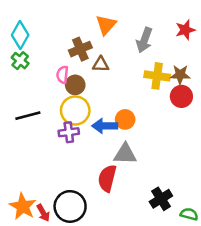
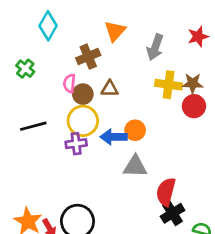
cyan diamond: (20, 35) -> (48, 26), moved
brown triangle: (101, 64) -> (110, 89), moved
red semicircle: (107, 178) -> (166, 192), moved

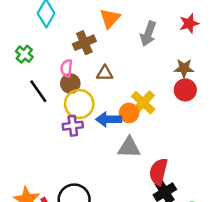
yellow cross: (169, 85) -> (143, 103), moved, turned 35
brown circle: (83, 94) -> (70, 84), moved
black line: (33, 126) -> (38, 91), moved, turned 70

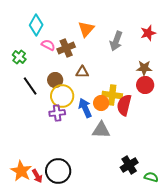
pink semicircle: (66, 68) -> (48, 45), moved, turned 112
yellow cross: (143, 103) -> (112, 95), turned -36
blue arrow: (109, 119) -> (85, 108), turned 66
red semicircle: (158, 172) -> (124, 105), moved

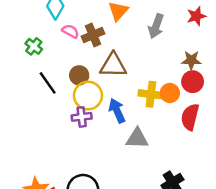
brown triangle: (82, 72) -> (113, 65), size x1.6
orange circle: (101, 103) -> (170, 93), moved
red semicircle: (124, 105) -> (190, 117), moved

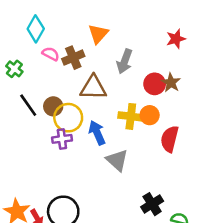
gray arrow: (156, 26) -> (125, 61), moved
brown star: (191, 60) -> (171, 83), turned 30
brown circle: (79, 75) -> (53, 106), moved
red circle: (193, 82) -> (155, 84), moved
gray triangle: (137, 138) -> (117, 160), turned 40

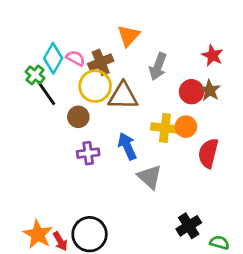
cyan diamond: (36, 29) -> (53, 58), moved
red star: (176, 39) -> (212, 55), moved, turned -30
black line: (28, 105) -> (46, 93), moved
yellow circle: (68, 118) -> (95, 86), moved

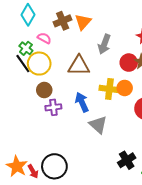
cyan diamond: (53, 58) -> (28, 15), moved
brown cross: (101, 62) -> (63, 21), moved
green cross: (35, 75) -> (26, 48), moved
yellow circle: (95, 86) -> (39, 64), moved
brown circle: (78, 117) -> (44, 90), moved

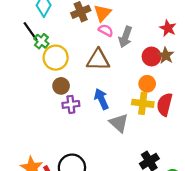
pink semicircle: (44, 38) -> (106, 30), moved
black line: (23, 64) -> (31, 31), moved
yellow cross: (109, 89) -> (143, 103), moved

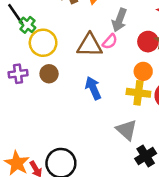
pink semicircle: (106, 30) -> (110, 42), moved, turned 104
purple cross: (71, 104) -> (18, 74), moved
gray triangle: (119, 123) -> (127, 130), moved

